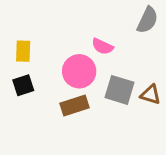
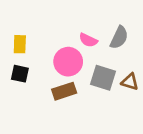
gray semicircle: (147, 20) -> (119, 37), moved
black square: (23, 85) -> (20, 74), turned 30

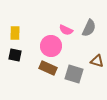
gray square: (103, 78) -> (74, 74), moved
brown rectangle: (64, 91) -> (48, 68), turned 42

